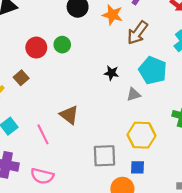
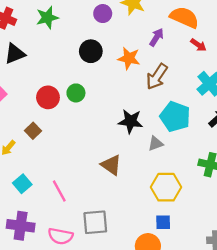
black star: (111, 73) -> (131, 121), size x1.5
brown triangle: (69, 115) -> (111, 165), moved
gray square: (104, 156) -> (95, 222), moved

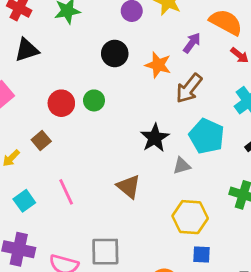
black star: (131, 121) -> (155, 138), turned 30
pink line: (59, 191) -> (66, 192), moved
blue square: (163, 222) -> (201, 254), moved

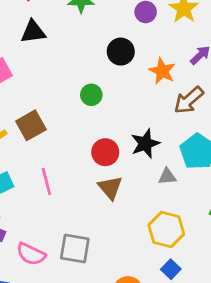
red circle: (61, 103) -> (105, 152), moved
brown square: (41, 141) -> (31, 125), size x1.5
blue square: (201, 254) -> (171, 269), turned 30

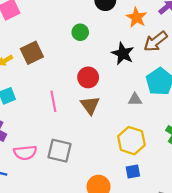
black star: (145, 144) -> (123, 54), moved, turned -30
pink line: (46, 181) -> (53, 101), moved
pink semicircle: (31, 254) -> (25, 153), turned -35
blue square: (171, 269) -> (133, 172), turned 32

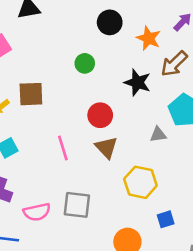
brown square: (32, 53) -> (31, 94), turned 30
yellow hexagon: (131, 141) -> (140, 182), moved

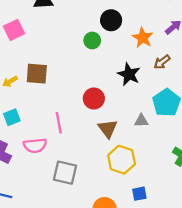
green circle: (85, 63) -> (92, 40), moved
brown arrow: (174, 64) -> (162, 62), size x0.7
brown triangle: (106, 147) -> (108, 129), moved
pink semicircle: (37, 212) -> (35, 146), moved

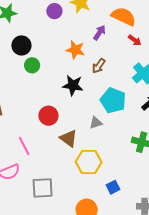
black circle: (111, 20) -> (21, 45), moved

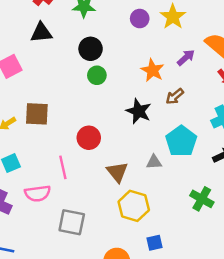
red circle: (48, 116) -> (89, 138), moved

